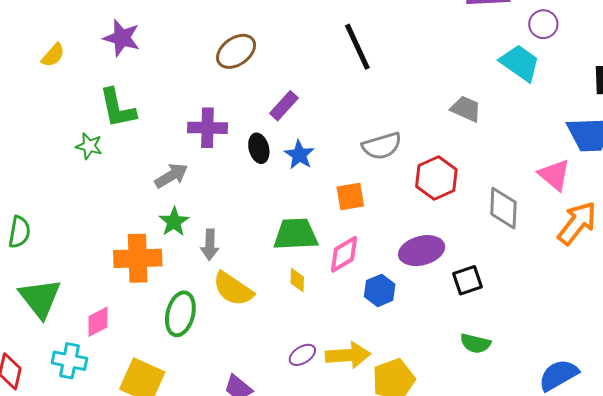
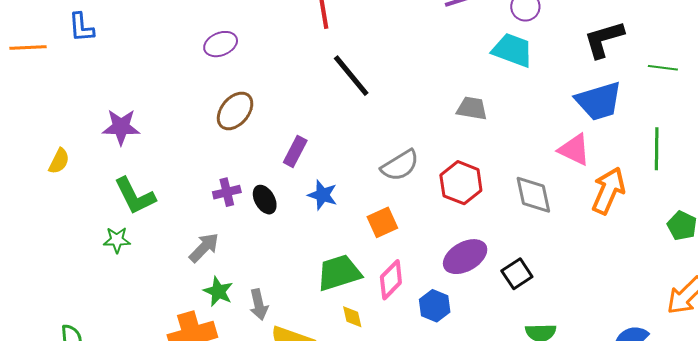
purple cross: (207, 128) -> (227, 192), size x0.7
black ellipse: (259, 148) -> (265, 200), moved

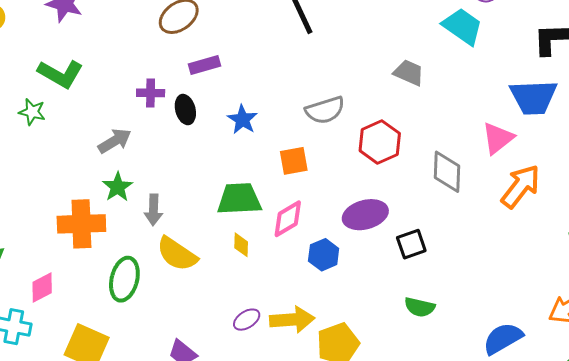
pink triangle: (574, 150) -> (498, 138), turned 42
purple rectangle: (295, 151) -> (205, 65), moved, turned 32
green L-shape: (135, 196) -> (60, 74), turned -48

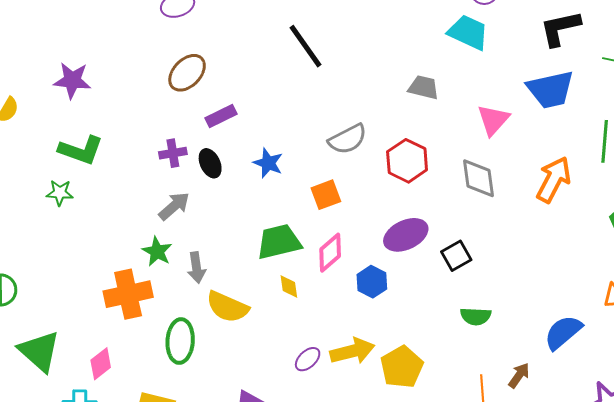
pink triangle: (498, 138) -> (493, 120), moved
gray arrow: (115, 141) -> (174, 206), moved

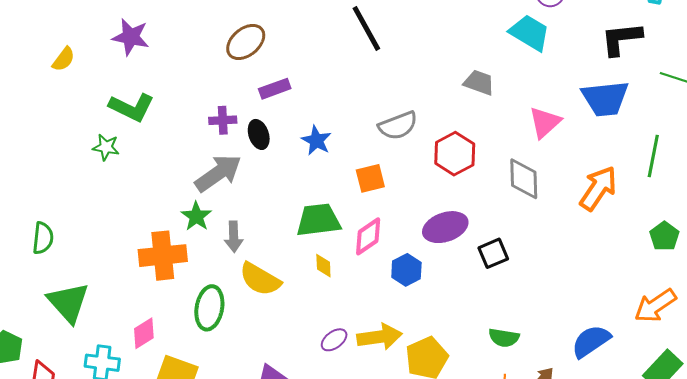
gray arrow: (174, 206) -> (218, 173), size x1.4
green semicircle: (476, 316) -> (504, 338), moved
pink diamond: (101, 364) -> (144, 333), moved

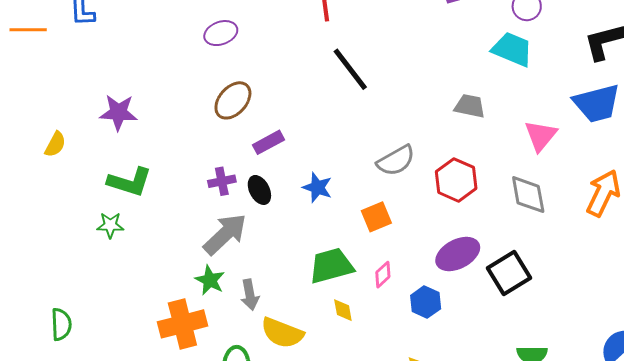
pink diamond: (368, 236) -> (383, 275), size x0.7
black square: (493, 253) -> (509, 273), size x1.4

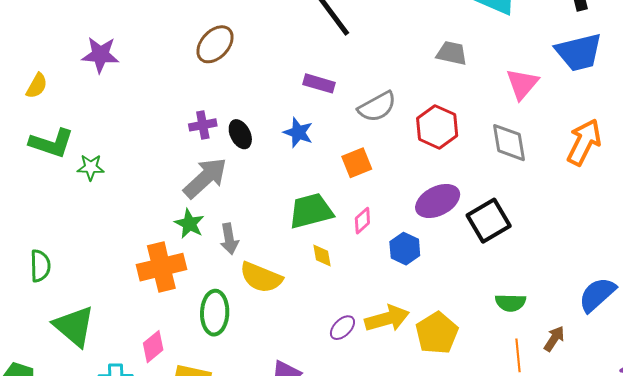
purple rectangle: (269, 142) -> (319, 83), moved, turned 44
green L-shape: (130, 182) -> (51, 143), moved

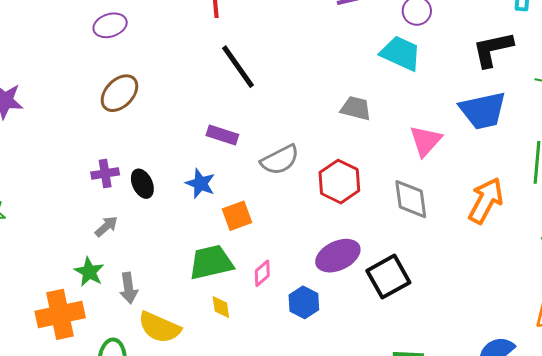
orange square: (357, 163) -> (237, 216), moved
gray arrow: (205, 178) -> (106, 226), size x0.5

